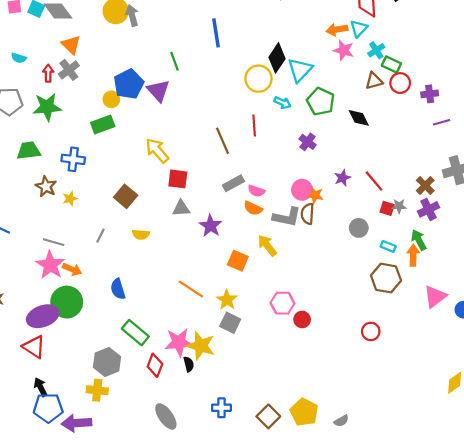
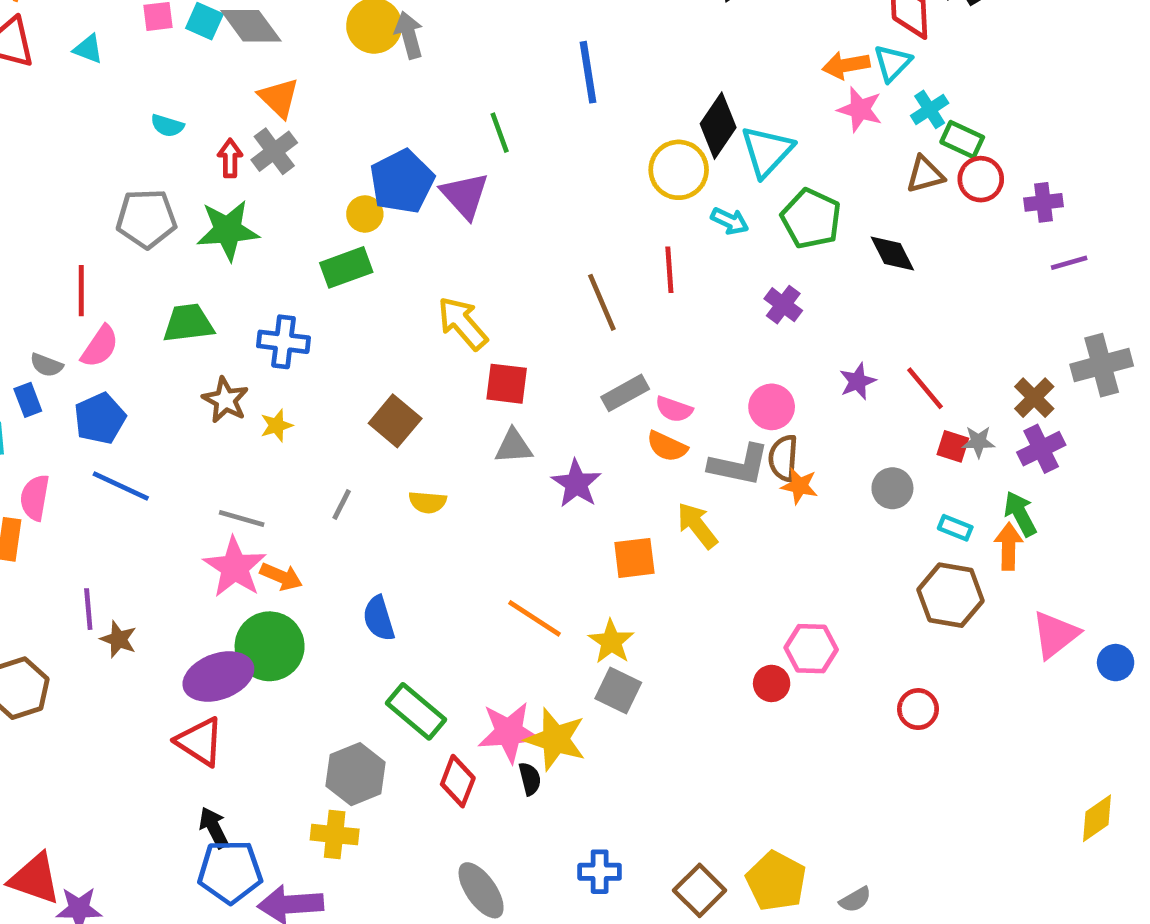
orange star: (315, 195) -> (799, 486), moved
orange square: (238, 261) -> (634, 558), turned -30
pink hexagon: (282, 303) -> (811, 649), moved

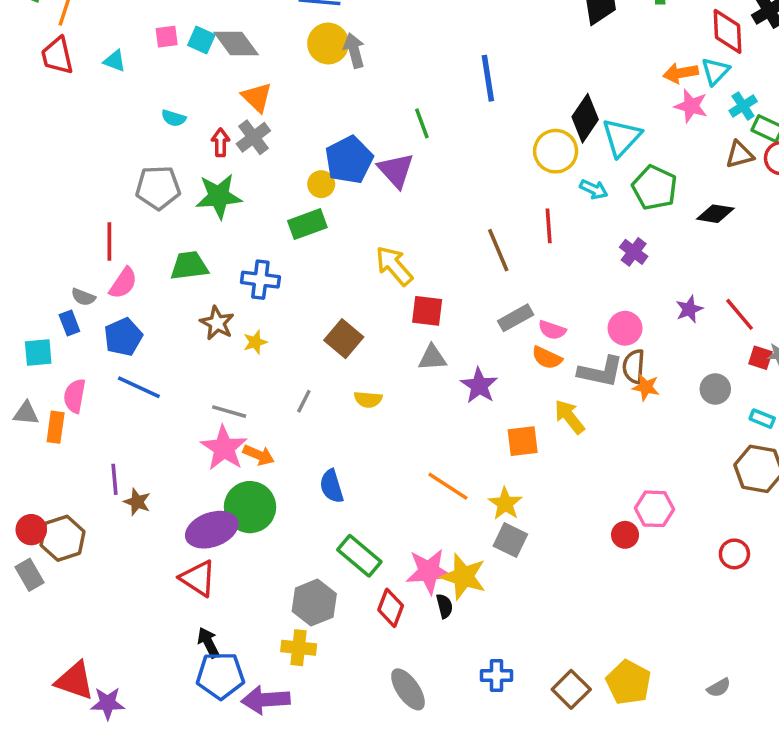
black diamond: (892, 253) -> (715, 214), turned -54
gray semicircle: (855, 900) -> (719, 688), moved

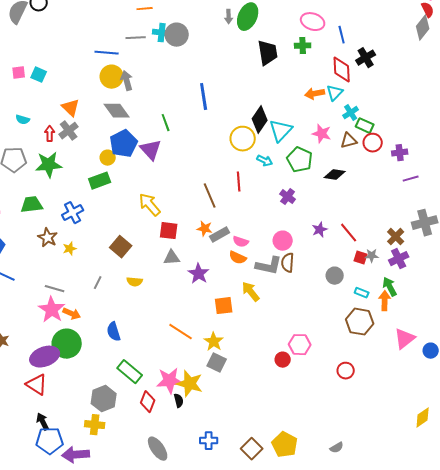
gray diamond: (236, 44) -> (117, 111), moved
pink star: (691, 106) -> (322, 134), moved
blue cross: (260, 280) -> (73, 213), turned -35
orange star: (646, 387) -> (205, 229), moved

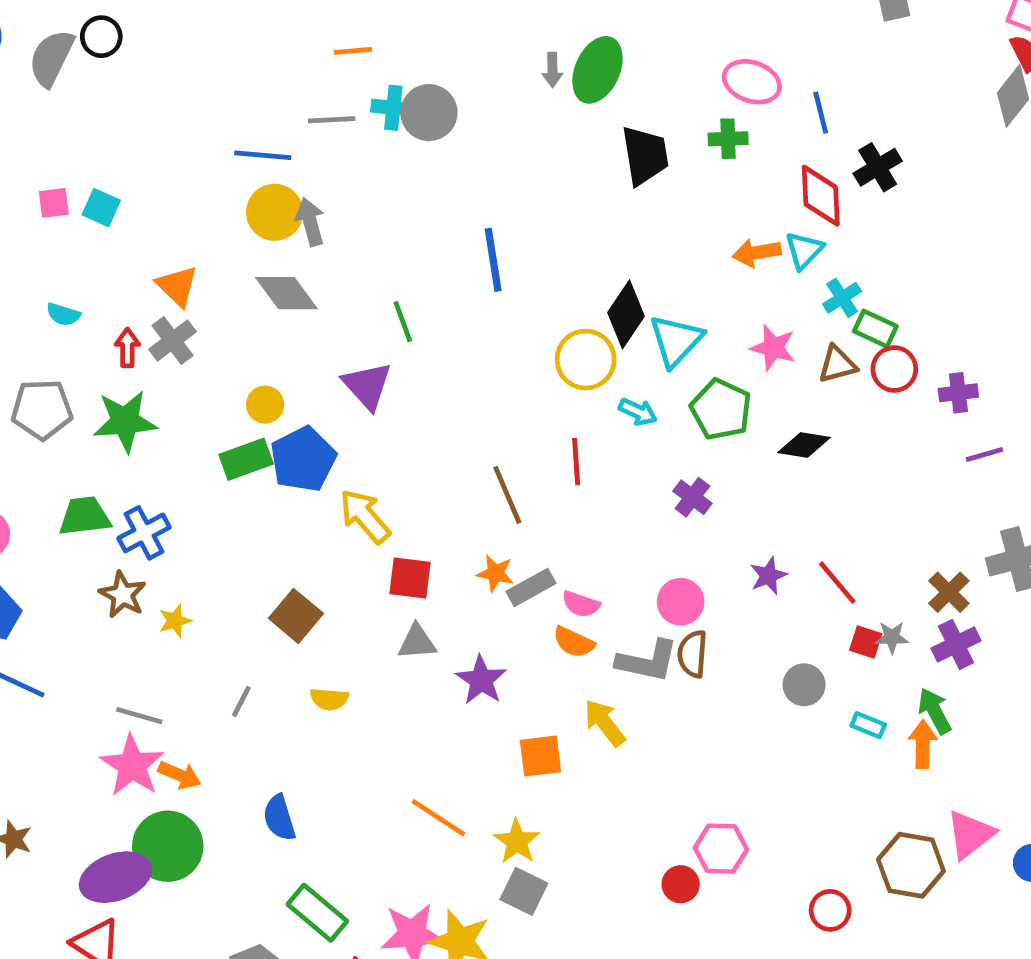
blue pentagon: (124, 144) -> (303, 459), moved
blue cross: (73, 213) -> (144, 533), moved
brown hexagon: (360, 322) -> (911, 865), moved

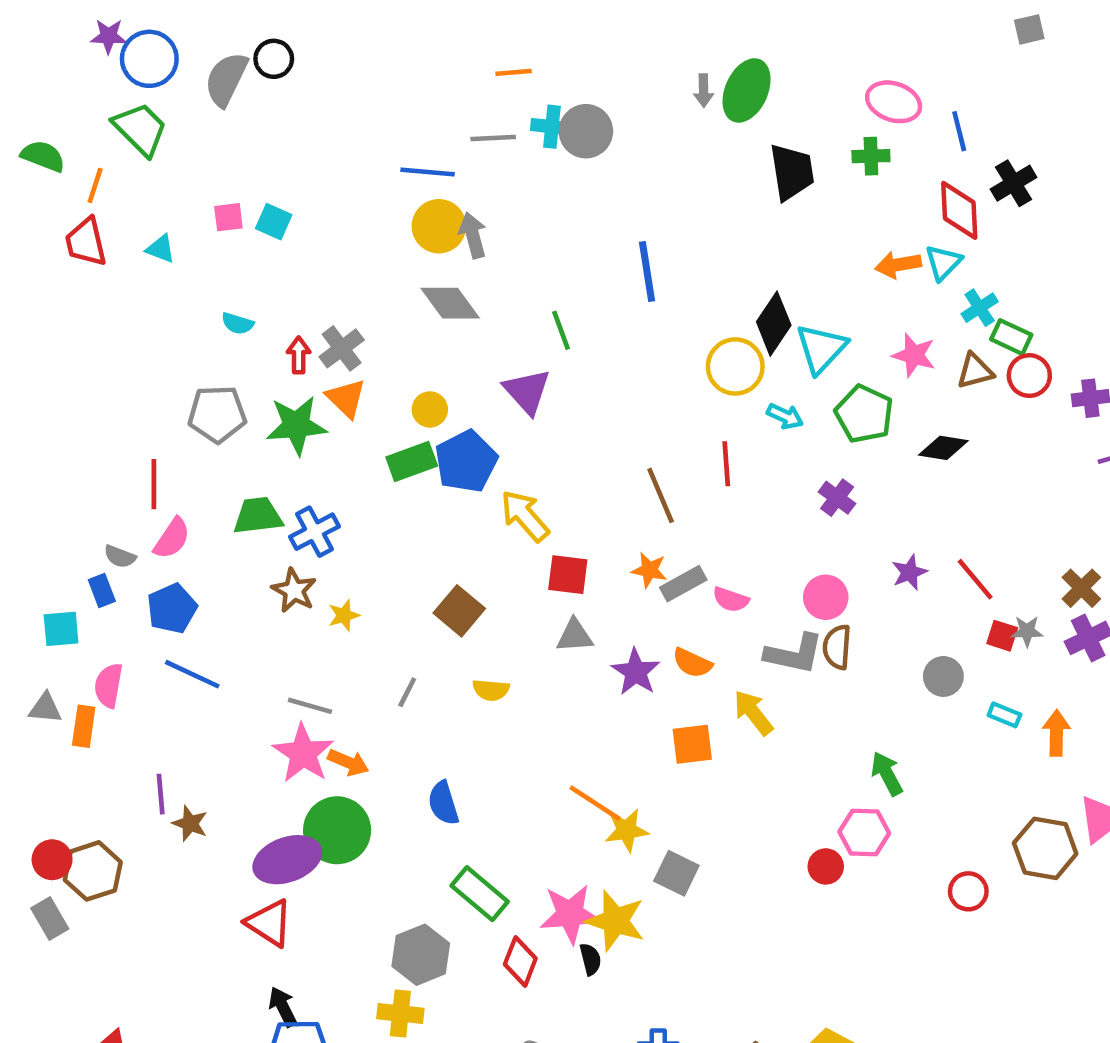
orange triangle: (177, 286) -> (346, 398), moved
orange semicircle: (574, 642) -> (692, 663), moved
green arrow: (935, 711) -> (887, 774), moved
yellow star: (517, 842) -> (627, 830), moved, turned 30

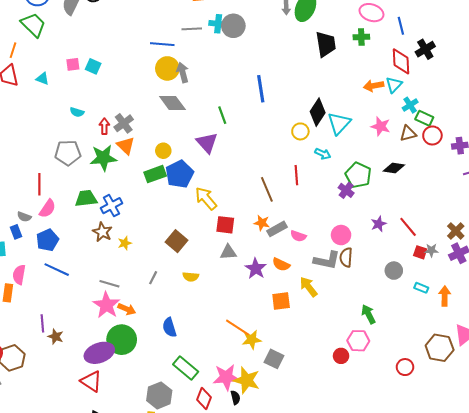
yellow circle: (735, 366) -> (300, 131), size x0.7
green pentagon: (864, 414) -> (358, 175), moved

